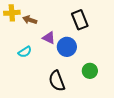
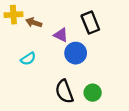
purple triangle: (49, 38) -> (61, 35), moved
green circle: (90, 71) -> (93, 93), moved

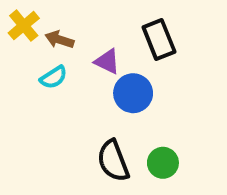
yellow cross: (13, 15) -> (24, 26), turned -36
cyan semicircle: (28, 59) -> (54, 77), moved

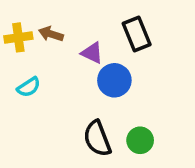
yellow cross: (24, 26) -> (18, 37), moved, turned 32
cyan semicircle: (54, 77) -> (29, 87), moved

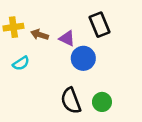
brown arrow: (51, 34) -> (40, 35), moved

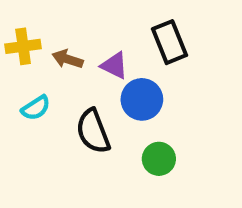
black semicircle: (71, 101) -> (93, 131), moved
green circle: (102, 102) -> (159, 159), moved

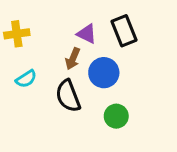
brown arrow: (68, 59) -> (73, 59), moved, turned -85
purple triangle: (114, 65) -> (87, 34), moved

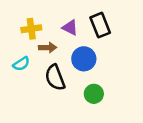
yellow cross: (17, 34) -> (31, 29), moved
brown arrow: (73, 59) -> (48, 48), moved, turned -114

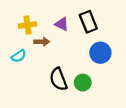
blue circle: (84, 59) -> (100, 53), moved
black semicircle: (55, 78) -> (58, 79), moved

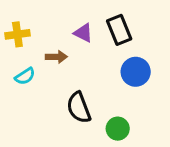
yellow cross: (27, 25) -> (17, 34), moved
green circle: (83, 83) -> (118, 129), moved

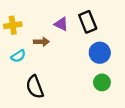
black semicircle: (79, 108) -> (35, 87), moved
green circle: (118, 129) -> (102, 82), moved

